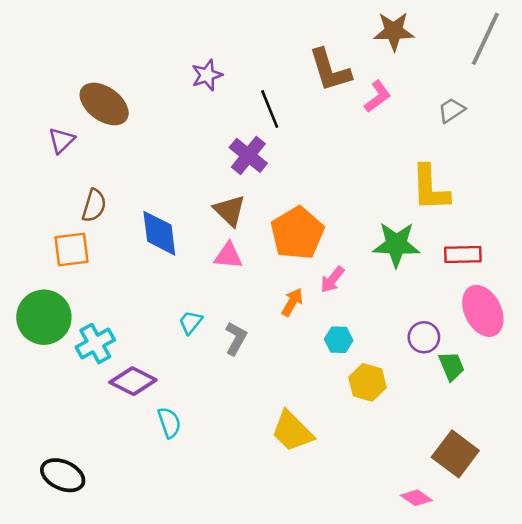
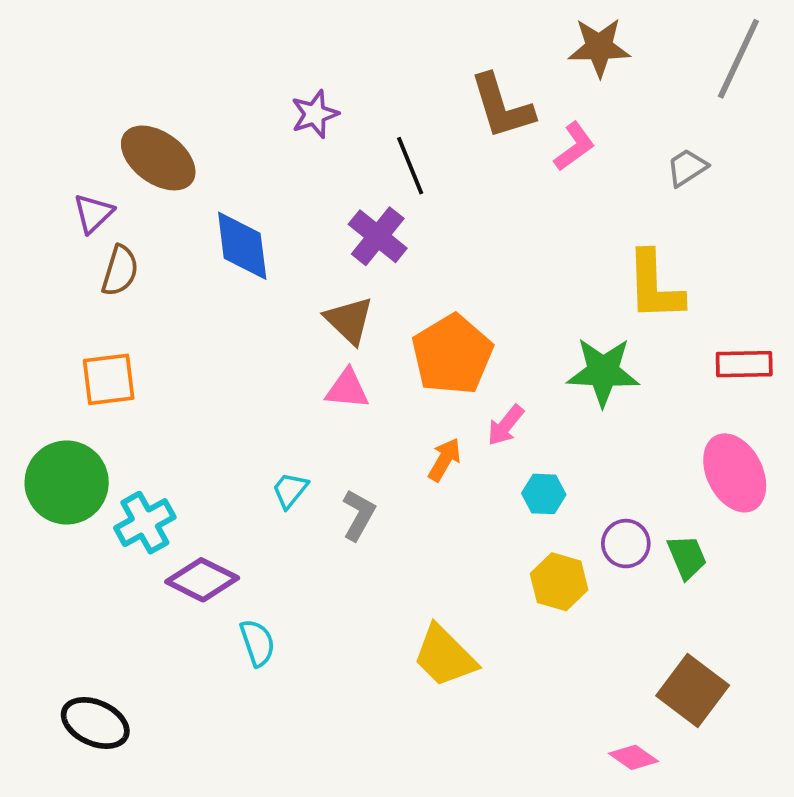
brown semicircle: (94, 206) -> (120, 271), moved
blue diamond: (159, 233) -> (242, 246), moved
red rectangle: (463, 254) -> (744, 364), moved
purple circle: (424, 337) -> (626, 544), moved
cyan hexagon: (339, 340) -> (544, 494), moved

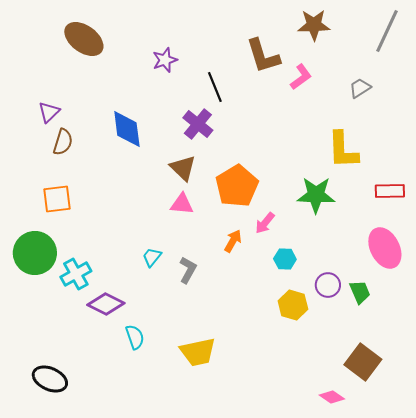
brown ellipse: (158, 158) -> (84, 39), moved
yellow trapezoid: (445, 656) -> (198, 352), moved, turned -57

